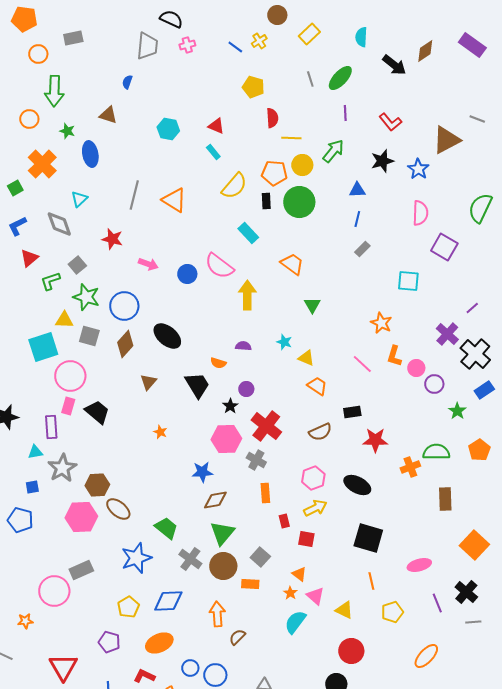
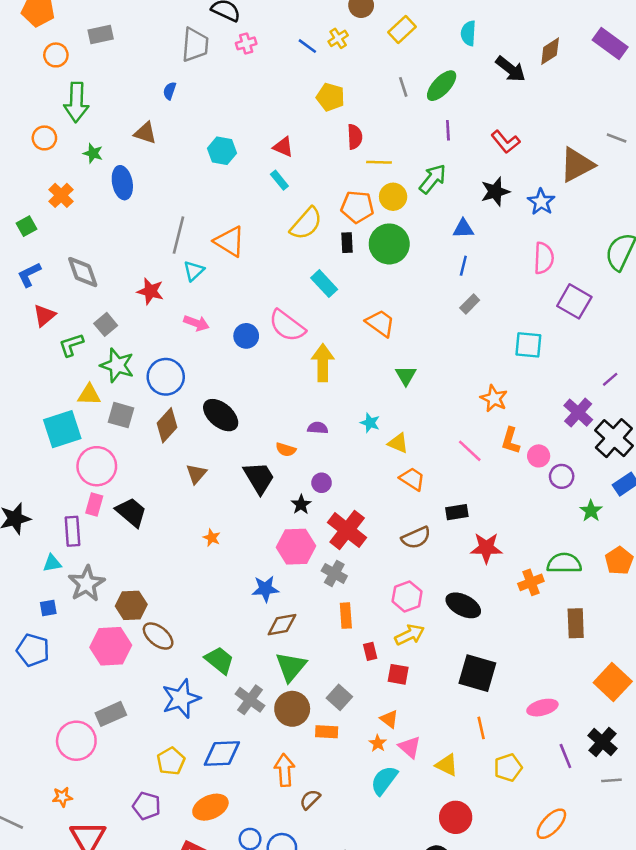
orange cross: (42, 164) -> (61, 195), size x0.7
cyan triangle: (79, 199) -> (194, 271), moved
orange star: (25, 621) -> (62, 797), moved

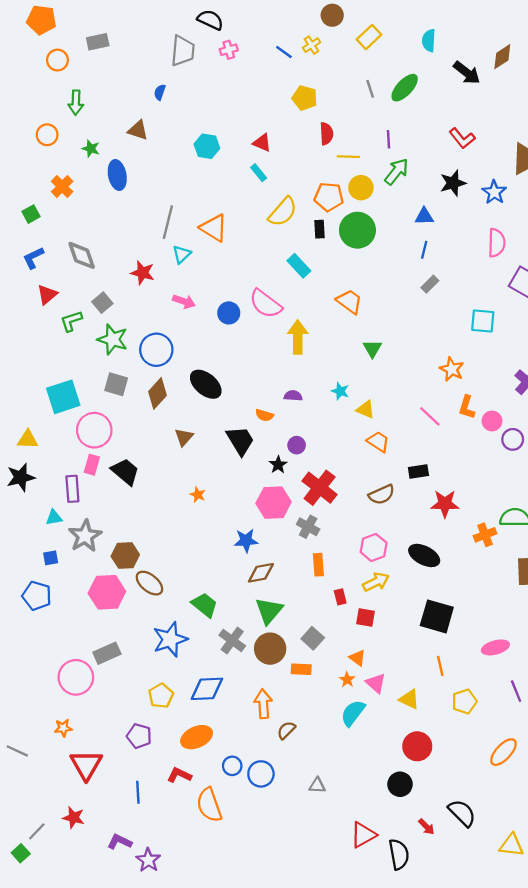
green arrow: (76, 102) -> (76, 103), size x0.7
purple line: (448, 130) -> (389, 139), moved
yellow triangle: (89, 395) -> (28, 439), moved

